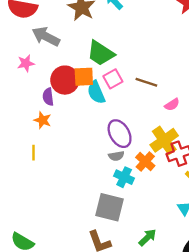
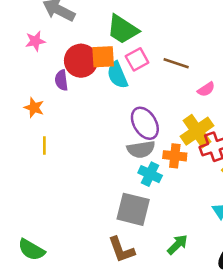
orange star: (43, 120) -> (34, 108), moved
gray semicircle: (116, 156) -> (141, 149), size x1.5
orange cross: (145, 162) -> (175, 156), turned -36

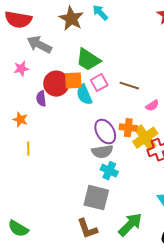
orange cross: (175, 156) -> (128, 128), moved
green arrow: (177, 245) -> (130, 225), size x1.5

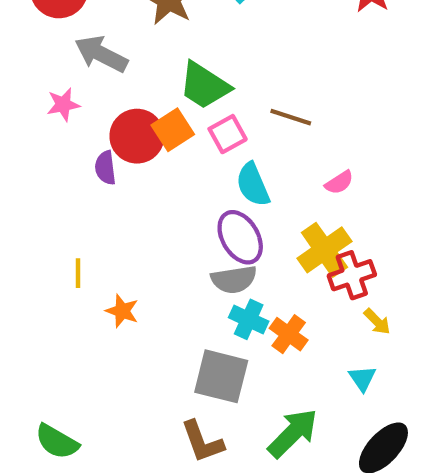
orange square: (73, 81) -> (173, 130), turned -30
brown line: (129, 86) -> (291, 117), moved
cyan semicircle: (84, 95) -> (253, 185), moved
orange star: (20, 120) -> (122, 311), moved
orange cross: (128, 128) -> (289, 334), moved, turned 30

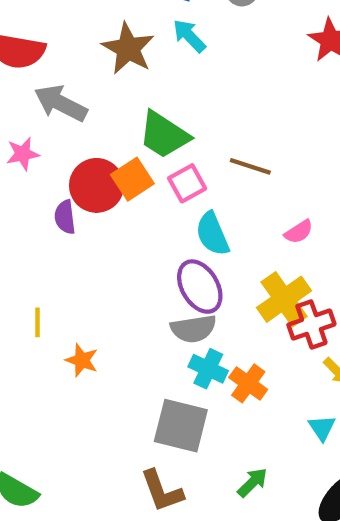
green arrow: (293, 433) -> (252, 483), size x0.6

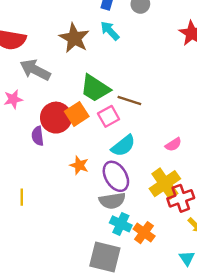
brown line: (250, 166) -> (129, 100), moved
cyan semicircle: (212, 234) -> (123, 146), turned -105
orange star: (82, 360) -> (79, 165), moved

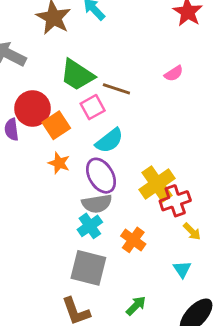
orange square: (77, 114) -> (56, 125), moved
pink semicircle: (173, 145) -> (174, 74), moved
cyan cross: (121, 224) -> (90, 226), moved, turned 30

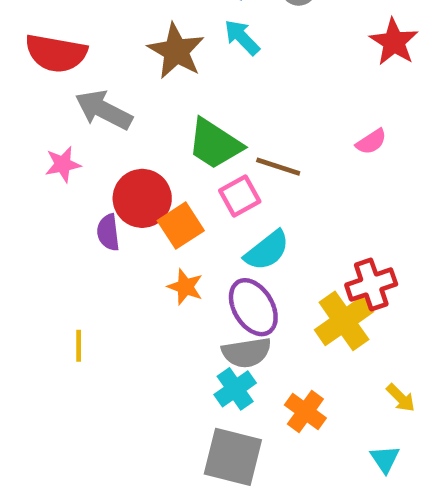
red cross: (175, 201) -> (371, 285), moved

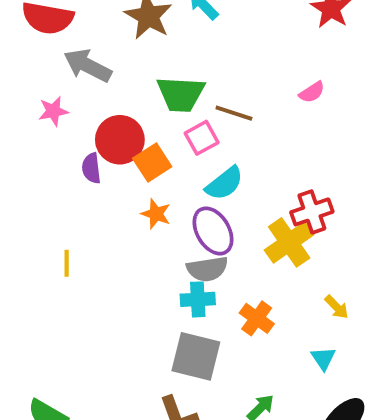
green trapezoid: (215, 144) -> (181, 94), turned -30
cyan cross: (235, 389) -> (198, 299), turned 32

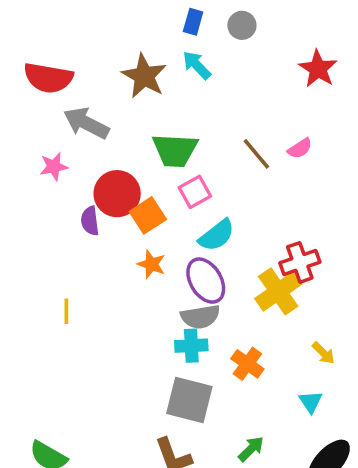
brown line: (234, 113) -> (256, 154), moved, turned 32

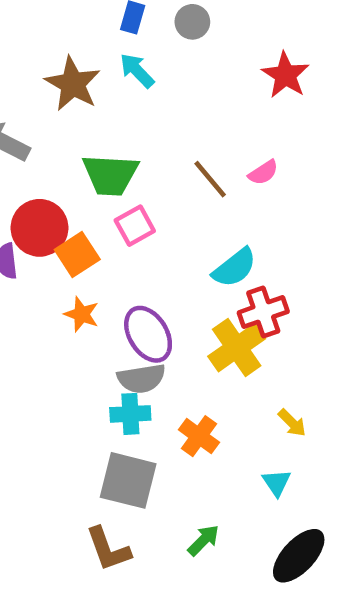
cyan semicircle: (217, 235) -> (234, 268), moved

